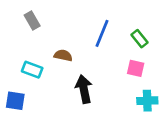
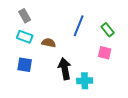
cyan rectangle: (32, 70) -> (25, 37), moved
blue square: (15, 101) -> (25, 65), moved
cyan cross: (147, 101) -> (85, 81), moved

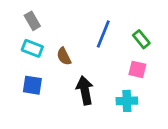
brown semicircle: (49, 43) -> (64, 56), turned -128
cyan cross: (85, 81) -> (127, 101), moved

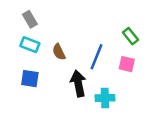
blue line: (103, 34) -> (96, 57), moved
cyan cross: (127, 101) -> (105, 98), moved

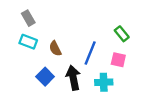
blue square: (30, 79) -> (45, 77), moved, turned 36
cyan cross: (105, 98) -> (104, 82), moved

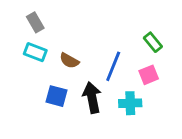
brown semicircle: (55, 48) -> (69, 61), turned -35
pink square: (118, 60) -> (149, 75), turned -35
blue square: (45, 77) -> (57, 96), turned -30

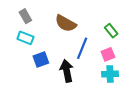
brown semicircle: (69, 61) -> (66, 23), moved, size x1.5
blue square: (57, 96) -> (41, 60), moved, turned -35
cyan cross: (130, 103) -> (110, 74), moved

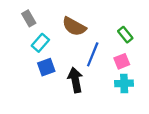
cyan rectangle: (25, 38) -> (40, 43), moved, turned -70

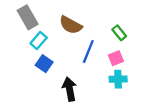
gray rectangle: (29, 18) -> (28, 17), size x1.5
blue square: (46, 67) -> (44, 64), turned -35
black arrow: (75, 80) -> (70, 89), moved

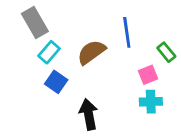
brown semicircle: (71, 25) -> (91, 52), moved, turned 115
green rectangle: (119, 33) -> (166, 52), moved
blue line: (88, 52) -> (127, 32), moved, turned -30

